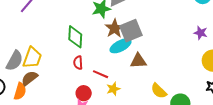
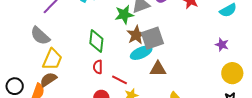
gray semicircle: (15, 61) -> (40, 36), moved, turned 100

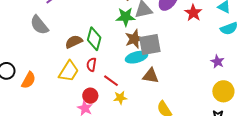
yellow trapezoid: (52, 59) -> (69, 71), moved
brown semicircle: (48, 79) -> (74, 42), moved

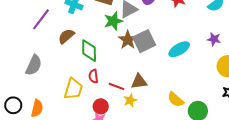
gray semicircle: (39, 25) -> (34, 65), moved, turned -100
brown semicircle: (74, 42) -> (66, 36), moved
cyan ellipse: (136, 57) -> (179, 49), moved
brown triangle: (151, 76) -> (139, 82), moved

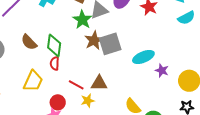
green star: (113, 21) -> (82, 20), turned -30
brown semicircle: (66, 36) -> (29, 42), moved, turned -102
purple star: (214, 39) -> (162, 70), moved
red semicircle: (93, 76) -> (55, 63), moved

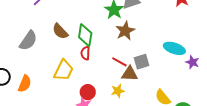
gray square: (110, 44) -> (141, 62), moved, size x0.7
cyan ellipse: (143, 57) -> (174, 48), turned 40
red line: (76, 85) -> (119, 62), moved

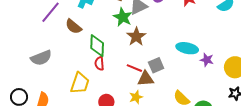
brown semicircle: (60, 31) -> (73, 26), moved
gray semicircle: (28, 41) -> (41, 58), turned 40

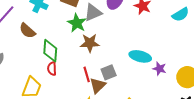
brown star: (136, 37) -> (90, 43), turned 30
red line: (134, 68) -> (87, 74), turned 49
brown triangle: (146, 79) -> (98, 85), turned -42

